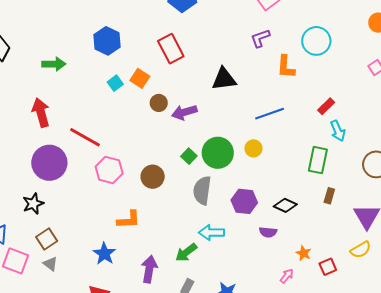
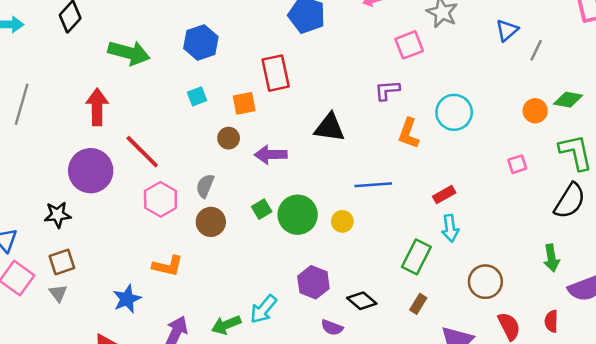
green arrow: (54, 64) -> (129, 53), size x1.4
orange square: (140, 78) -> (244, 103), moved, turned 30
brown circle: (159, 103) -> (229, 138), moved
gray semicircle: (202, 190) -> (205, 186), moved, size x0.7
cyan arrow: (211, 233) -> (263, 309), turned -65

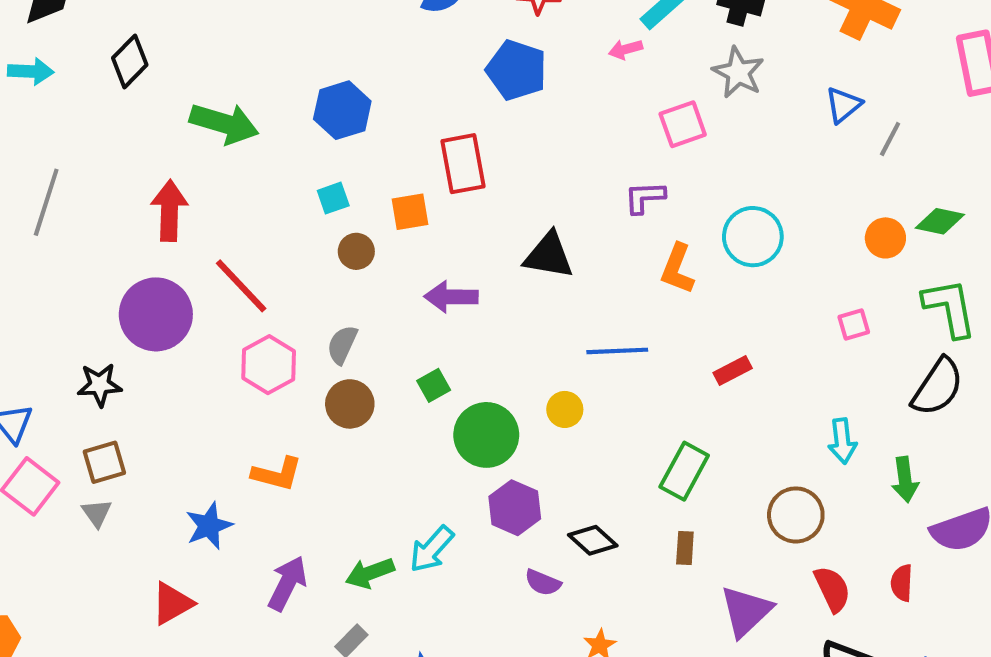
brown circle: (229, 138) -> (356, 251), moved
green circle: (298, 215) -> (486, 435), moved
cyan arrow: (450, 228) -> (842, 441), moved
brown rectangle: (418, 304) -> (685, 548), turned -30

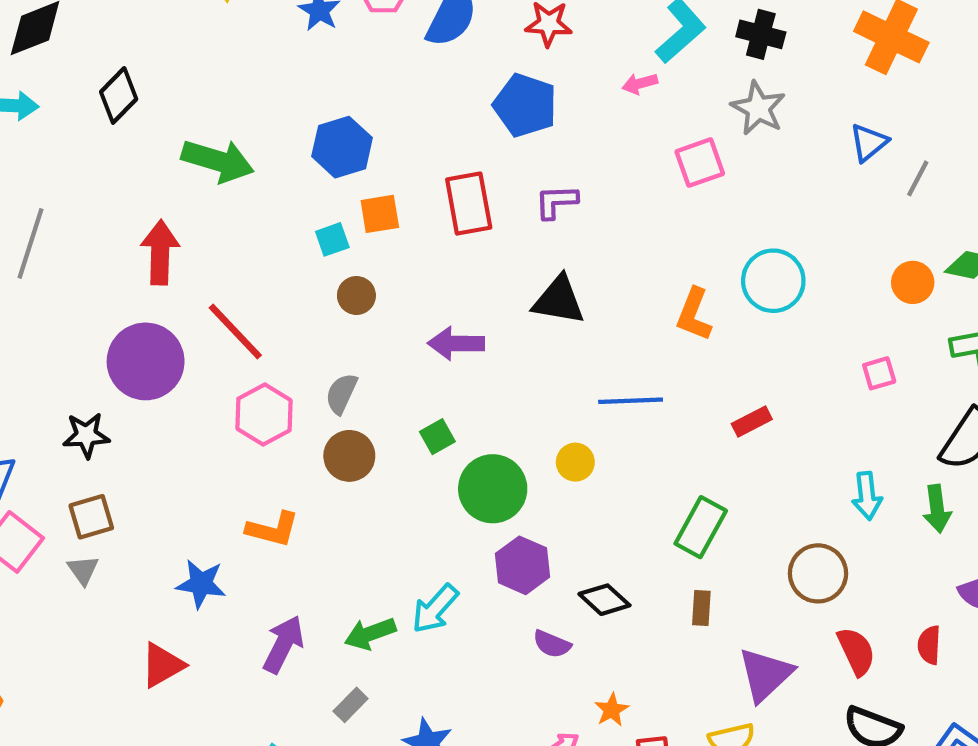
purple L-shape: (645, 197) -> (556, 202), moved
orange square: (410, 212) -> (380, 214), moved
green arrow: (905, 480) -> (937, 509), moved
blue star: (209, 526) -> (201, 584), turned 30

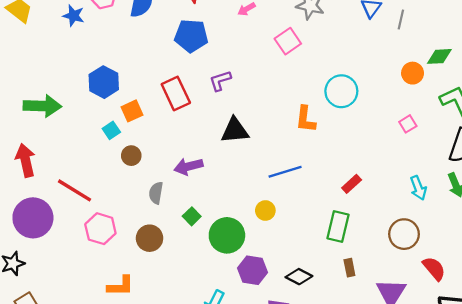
gray semicircle: (341, 394) -> (156, 193), moved
red rectangle: (752, 421) -> (352, 184), moved

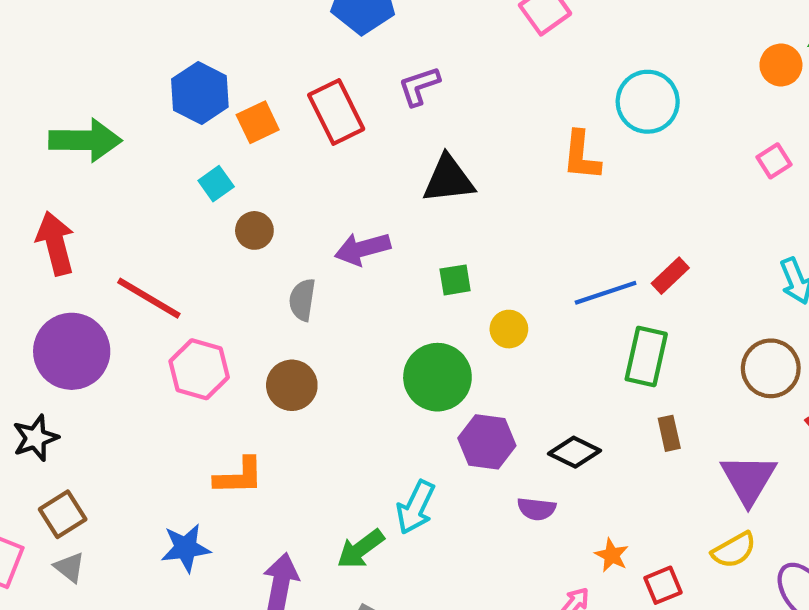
orange square: (132, 111) -> (258, 122), moved
blue line: (285, 172) -> (606, 293), moved
green square: (192, 216) -> (455, 280), moved, turned 36

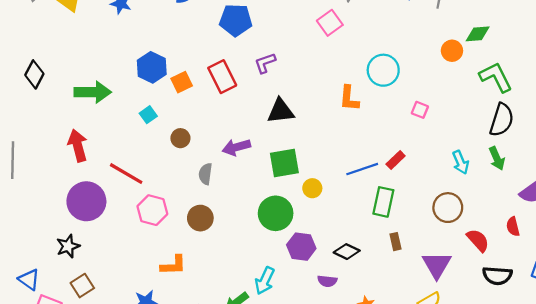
pink square: (774, 161) -> (420, 110), moved, turned -35
cyan square: (216, 184) -> (148, 115), moved
green square: (455, 280) -> (284, 163), size x1.8

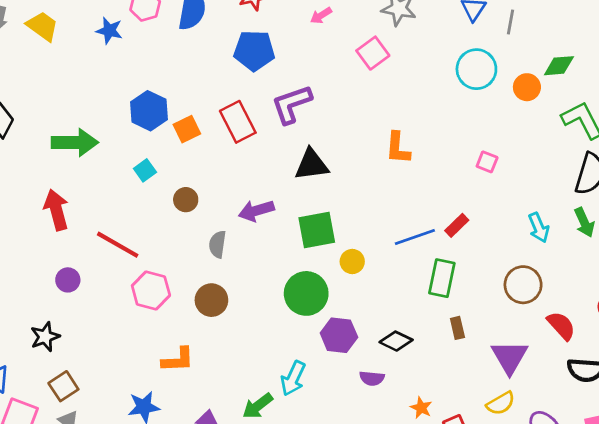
purple L-shape: (265, 63) -> (292, 104), size x1.5
cyan circle: (383, 70) -> (476, 69), moved
purple circle: (86, 201) -> (68, 280), size x0.5

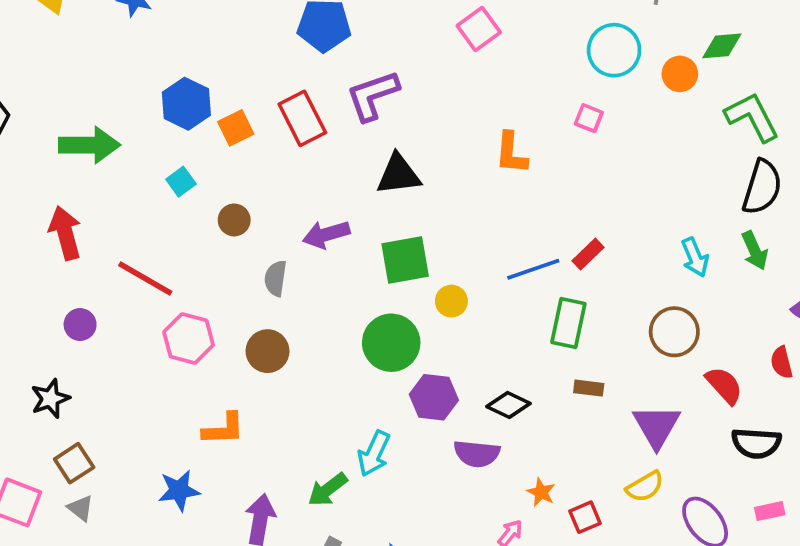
pink square: (487, 162) -> (589, 118), moved
brown rectangle: (457, 328) -> (589, 388), turned -70
purple semicircle: (372, 378) -> (477, 454), size x1.4

